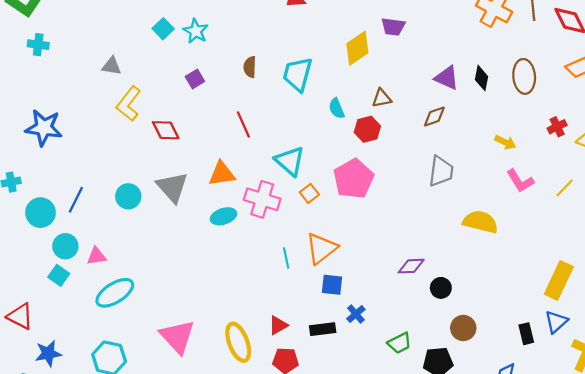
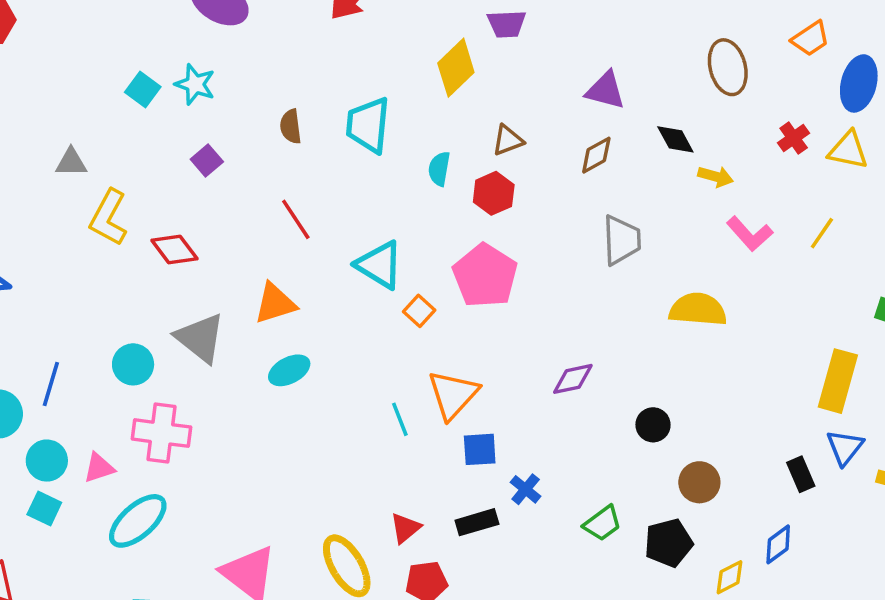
black diamond: (482, 78) -> (675, 139), moved, turned -30
cyan semicircle: (337, 108) -> (439, 169), turned 42
pink cross: (262, 199) -> (162, 433), moved
purple diamond: (411, 266) -> (573, 379), moved

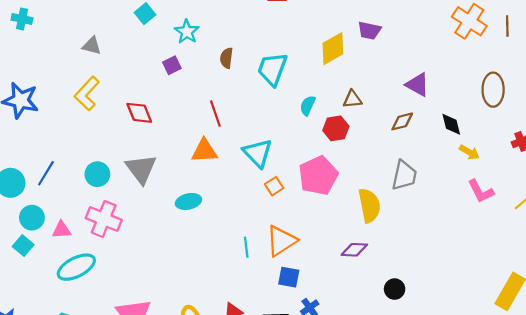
cyan star: (195, 84) -> (187, 32), moved
yellow L-shape: (108, 218) -> (87, 93), moved
orange triangle: (275, 303) -> (204, 151), moved
yellow semicircle: (698, 309) -> (369, 205), moved, turned 60

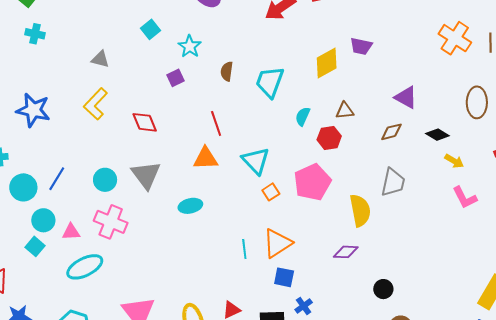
black diamond: (451, 124) -> (437, 135), turned -45

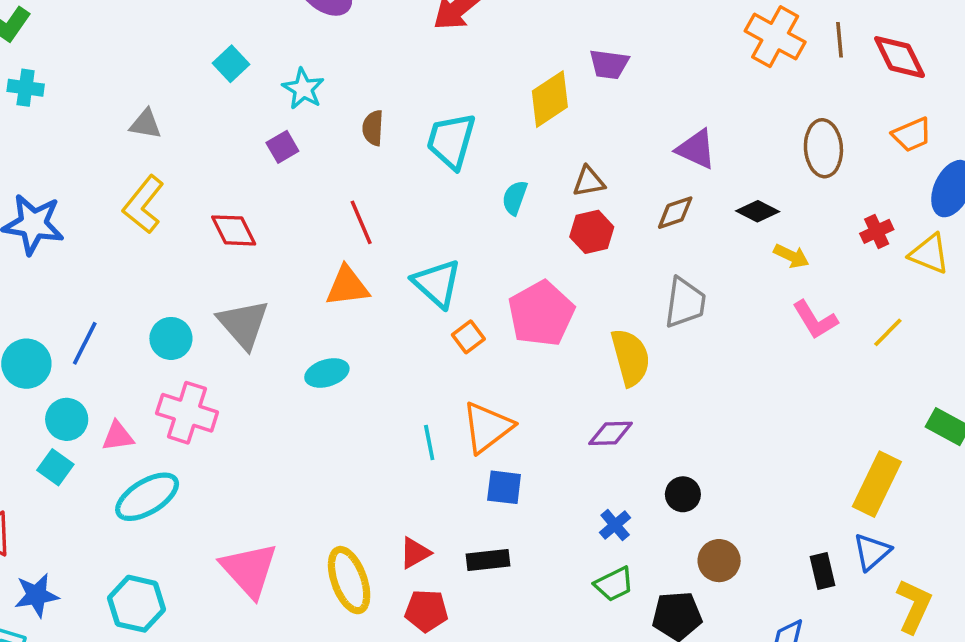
red hexagon: (329, 138) -> (592, 232), moved
blue cross: (304, 306) -> (615, 525), moved

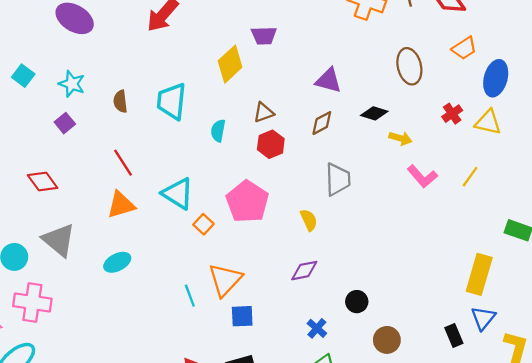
yellow semicircle: (630, 357) -> (309, 220), size x0.6

